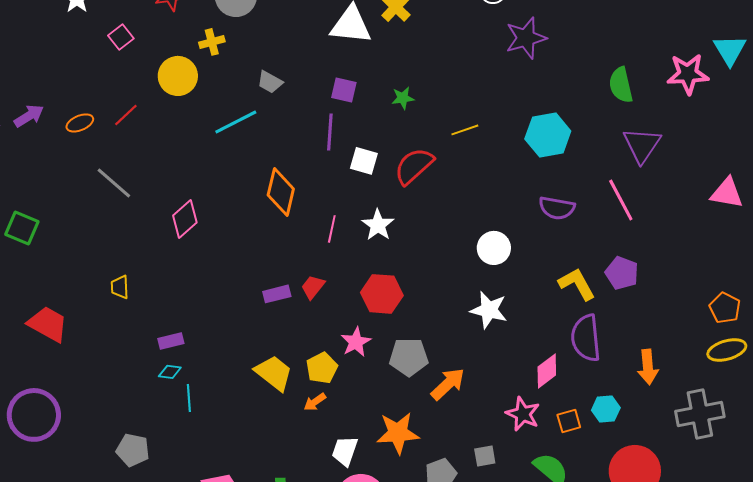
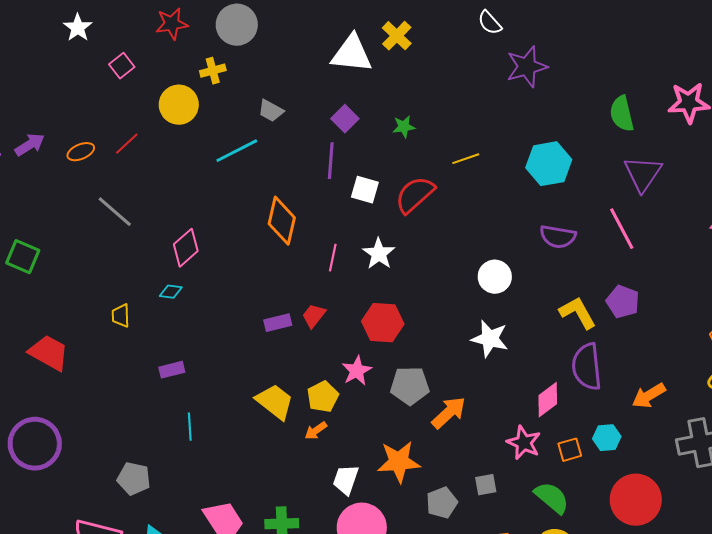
purple square: (344, 90) -> (345, 119), turned 32
orange arrow: (648, 367) -> (649, 396), turned 64
cyan diamond: (170, 372) -> (171, 292), moved

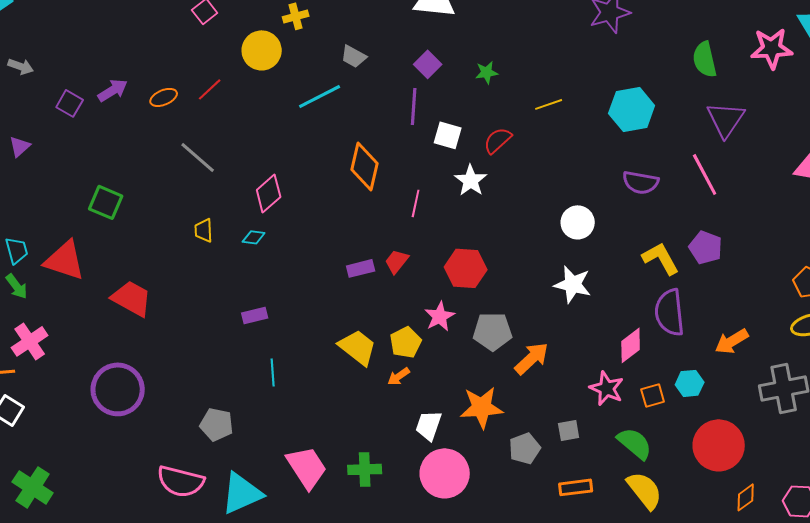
red semicircle: (415, 195) -> (498, 140), size x0.7
white star: (379, 254) -> (471, 180), moved
yellow trapezoid: (121, 316) -> (204, 230), moved

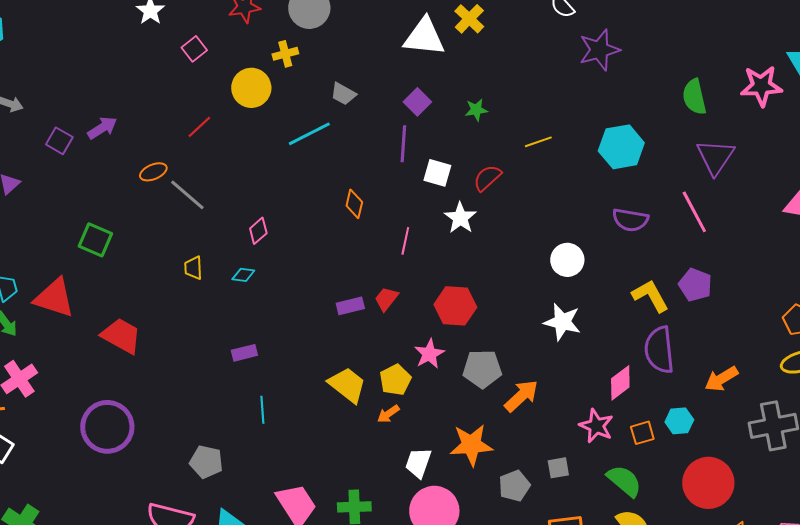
orange ellipse: (164, 97) -> (153, 172), moved
orange diamond: (365, 166) -> (354, 204), size x0.6
pink diamond: (269, 193) -> (258, 231), size x0.7

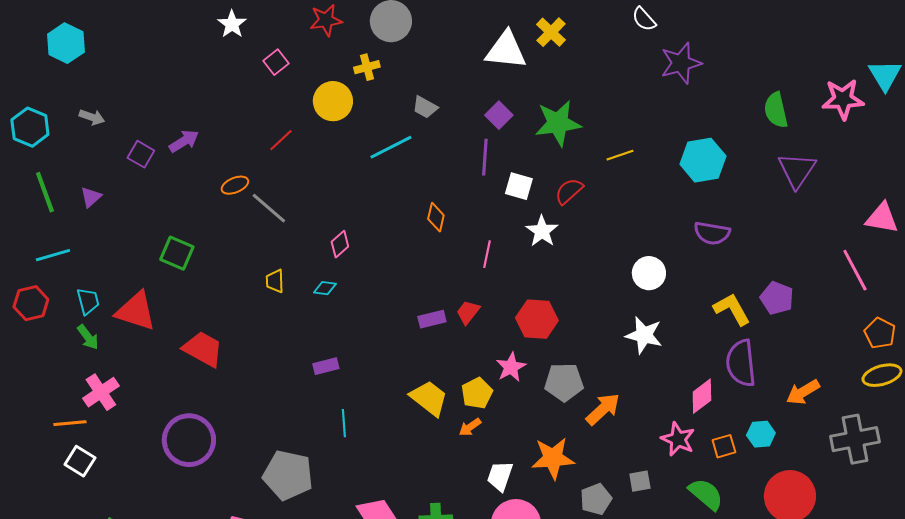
green star: (476, 110) -> (558, 123), size x2.0
pink line: (694, 212) -> (855, 270), moved
gray pentagon: (206, 462) -> (288, 475), size x1.5

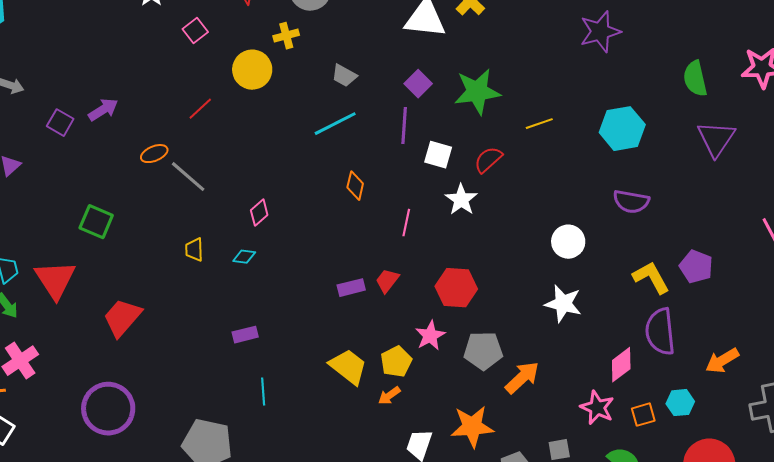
cyan line: (391, 147) -> (335, 124), moved
red triangle: (136, 311) -> (55, 280), turned 39
red trapezoid: (203, 349) -> (122, 318), turned -78

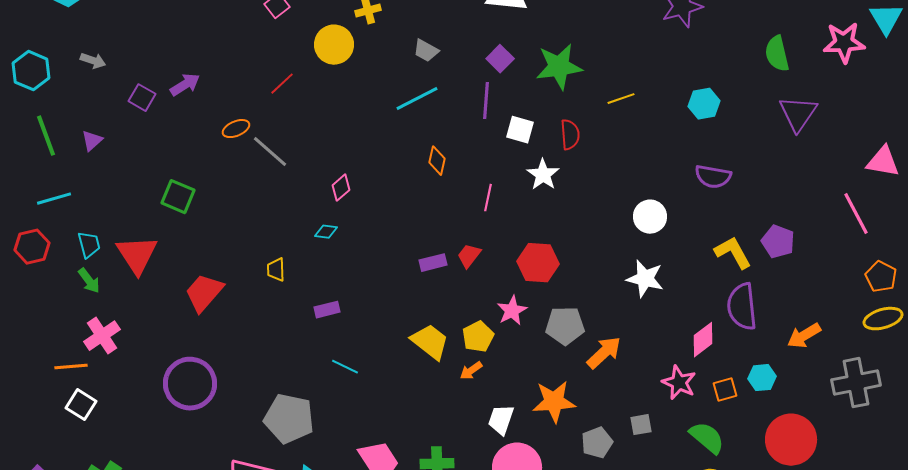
cyan hexagon: (622, 129) -> (704, 104), size x0.7
red semicircle: (488, 160) -> (570, 135), turned 128
yellow trapezoid: (194, 250) -> (276, 270), moved
cyan line: (263, 392) -> (345, 367), turned -60

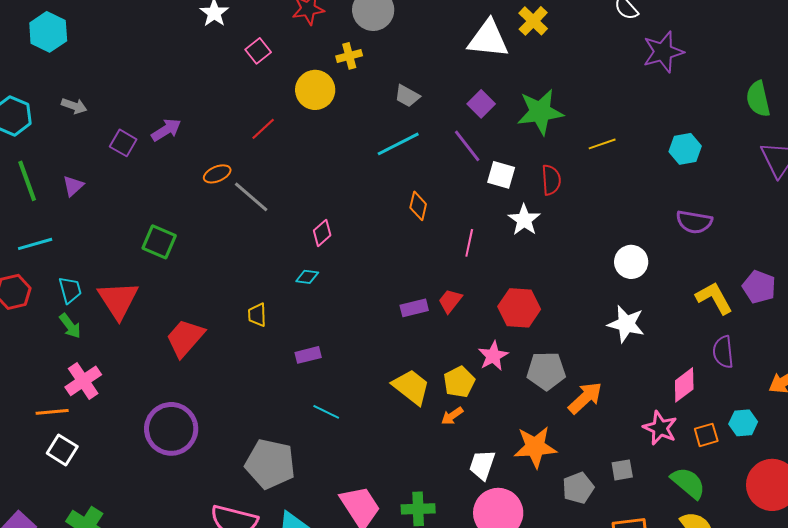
purple line: (486, 101) -> (467, 146), turned -42
purple semicircle: (742, 307) -> (723, 352), size x0.7

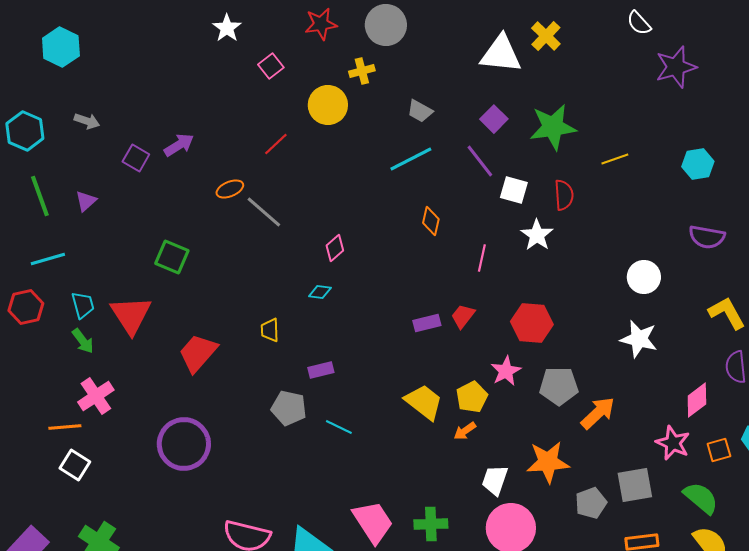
gray pentagon: (270, 464) -> (289, 408), moved, size x0.7
gray square: (622, 470) -> (635, 485), size x1.6

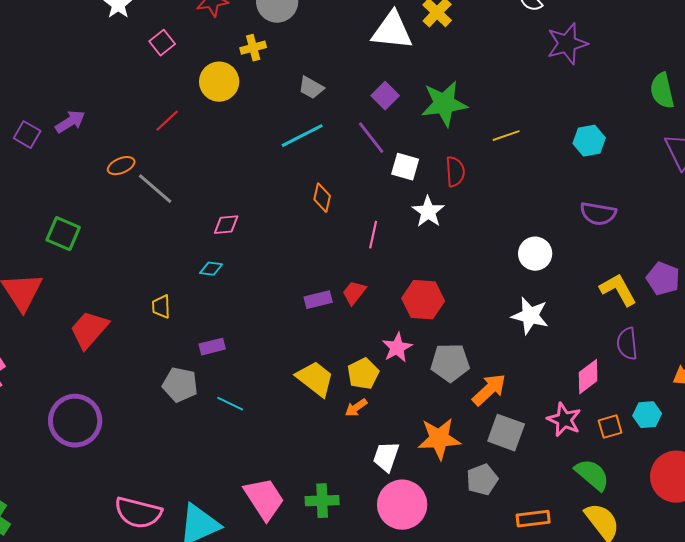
pink diamond: (335, 248) -> (226, 225), turned 36
gray square: (635, 485) -> (506, 433), moved, turned 30

